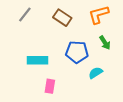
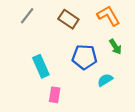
orange L-shape: (99, 15) -> (109, 16), turned 75
cyan rectangle: (37, 60) -> (41, 66), turned 66

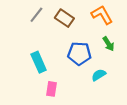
gray line: (27, 16) -> (36, 15), moved

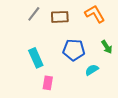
brown rectangle: (64, 18) -> (60, 17), turned -36
green arrow: (108, 44) -> (107, 47), moved

